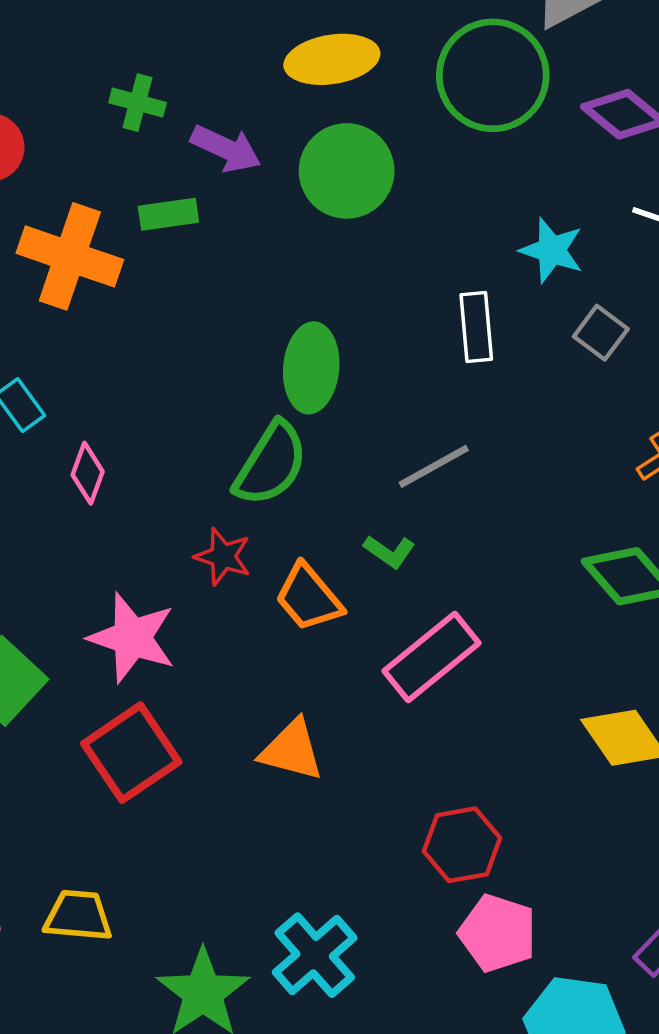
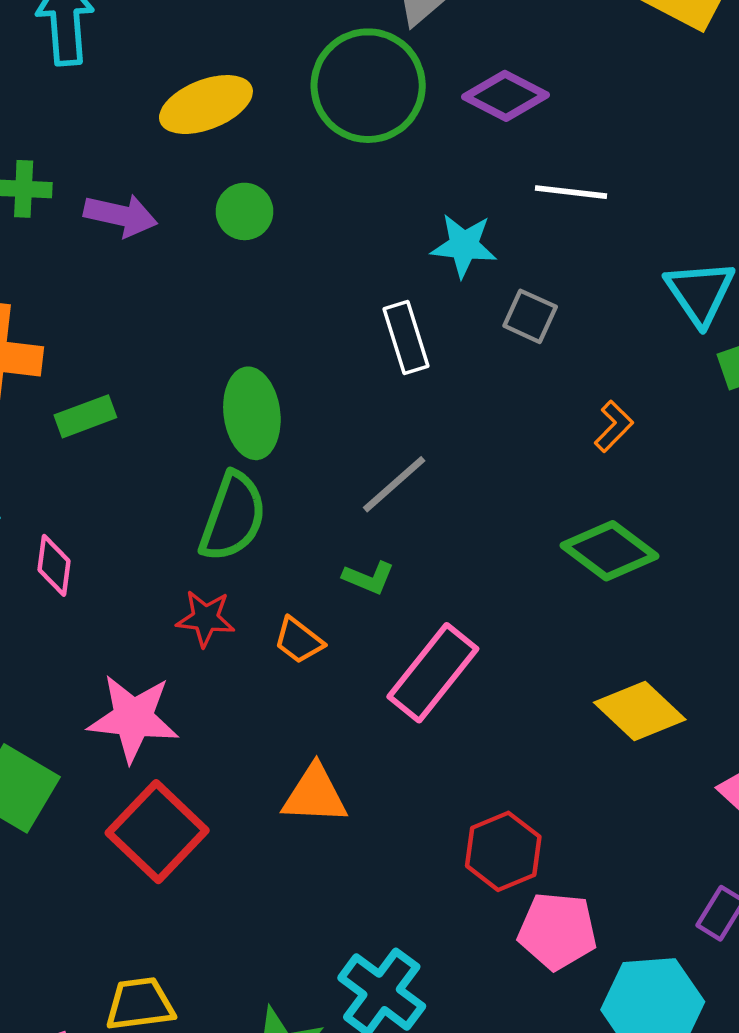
green circle: (347, 171) -> (245, 211), size x0.6
green rectangle: (168, 214) -> (85, 416), moved
orange trapezoid: (309, 598) -> (299, 640), size x0.7

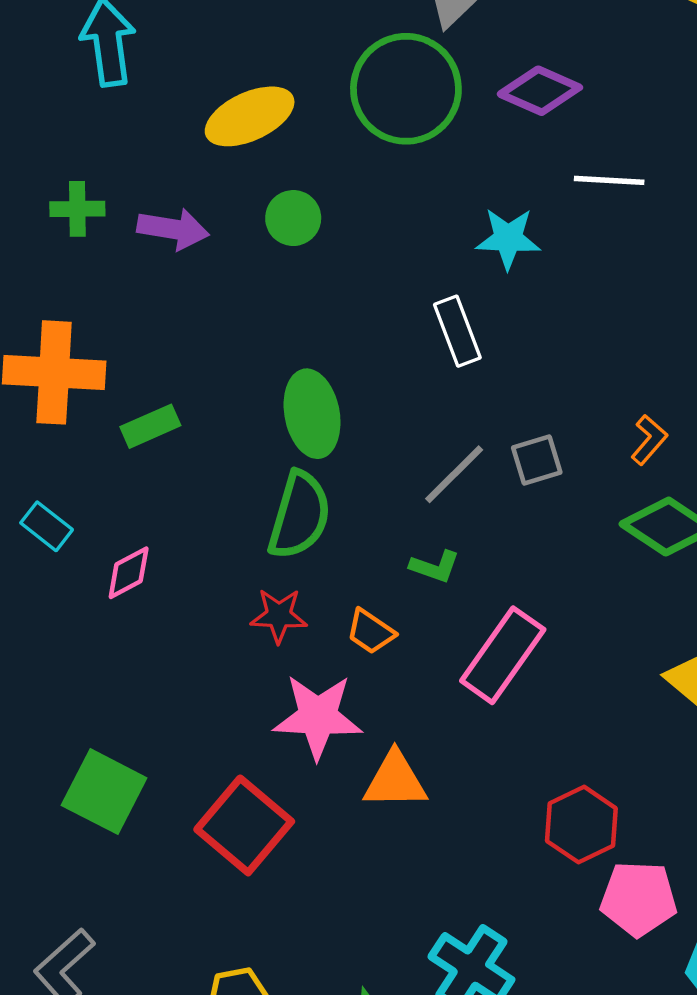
gray square: (530, 316) -> (537, 460), moved, turned -38
orange L-shape: (614, 426) -> (649, 440), moved
pink diamond: (54, 565) -> (129, 573), turned 58
pink star: (133, 718) -> (318, 717), moved

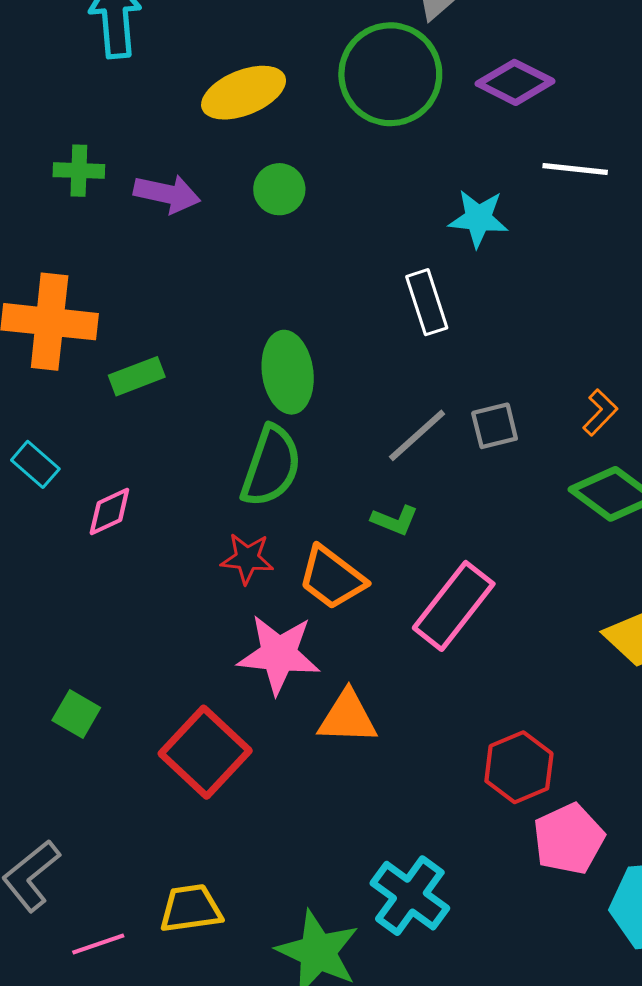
orange trapezoid: (371, 632) -> (332, 578), size x1.5
green square: (104, 792) -> (76, 714), size x0.6
pink pentagon: (639, 899) -> (569, 839), turned -30

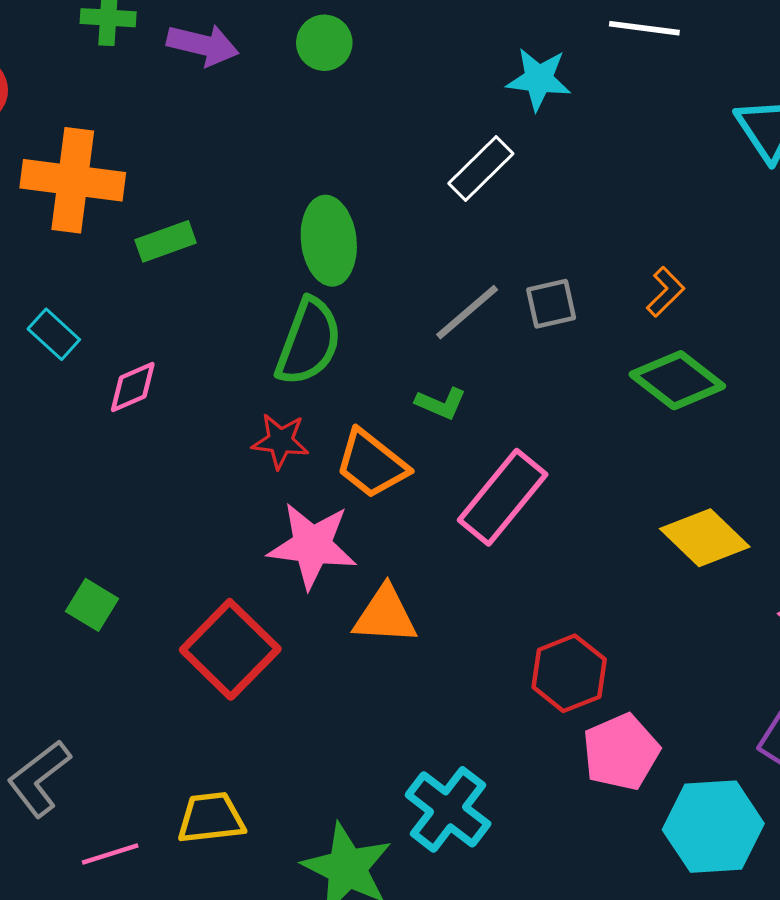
white rectangle: (427, 302) -> (481, 168), turned 62

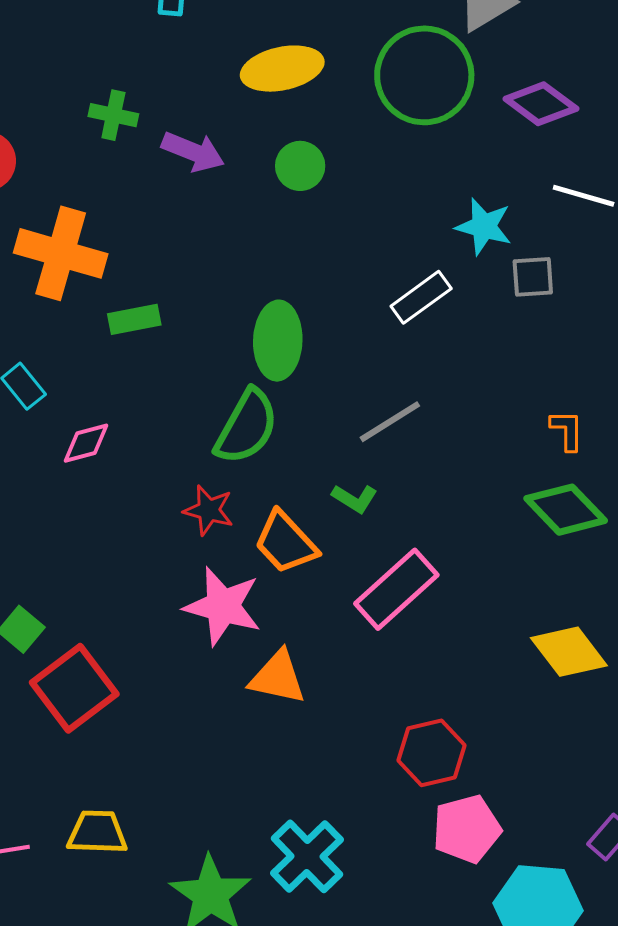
orange L-shape: (665, 292) -> (567, 430), turned -54
gray square: (551, 304) -> (533, 277), moved
red square: (230, 649) -> (74, 688), moved

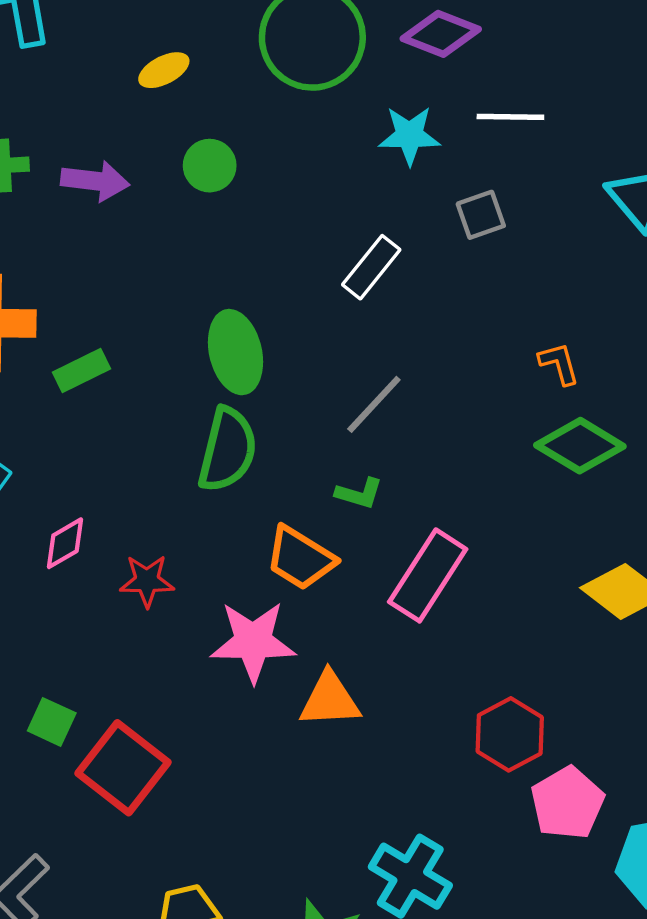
yellow ellipse: (282, 69) -> (164, 70), size x0.6
cyan star: (484, 226) -> (409, 135), moved
pink diamond: (86, 443) -> (65, 543), moved
red star: (209, 510) -> (147, 581), moved

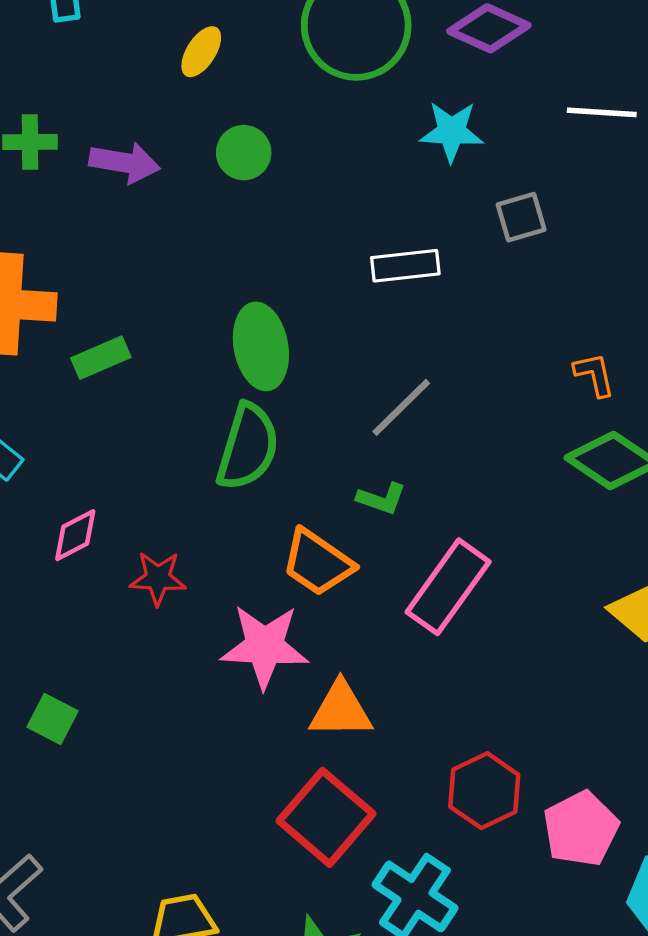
yellow ellipse: (164, 70) -> (201, 52), turned -33
white line: (510, 117) -> (602, 112), moved
white rectangle: (371, 267) -> (405, 266), turned 42
red hexagon: (510, 734) -> (484, 791), moved
red square: (123, 768) -> (326, 817), moved

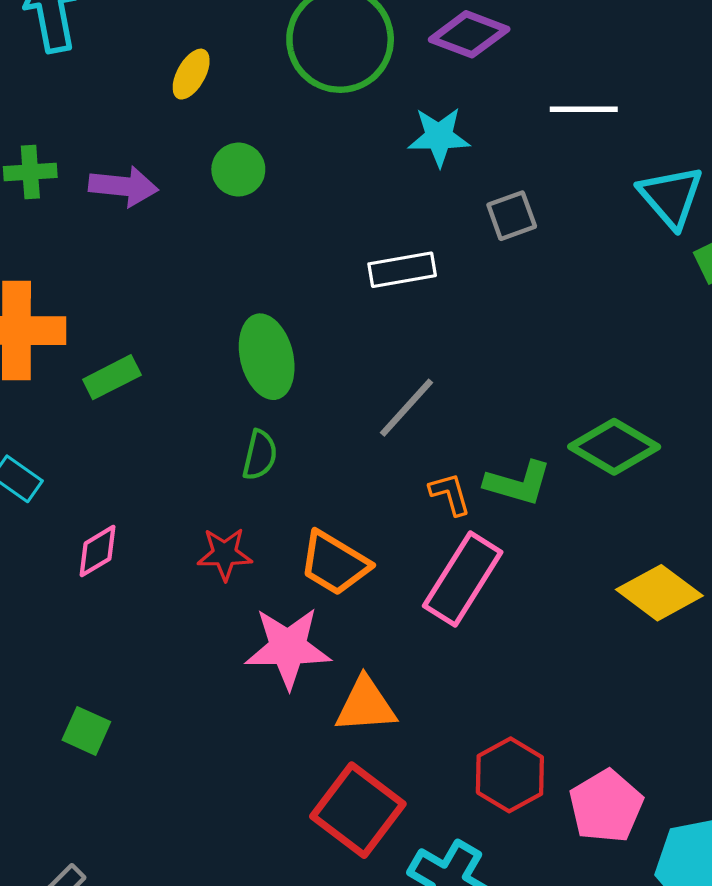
orange L-shape: (594, 375) -> (450, 494), moved
green semicircle: (248, 447) -> (260, 455), size x0.6
green L-shape: (381, 499) -> (518, 483), moved, size x1.4
red star: (158, 578) -> (225, 554), moved

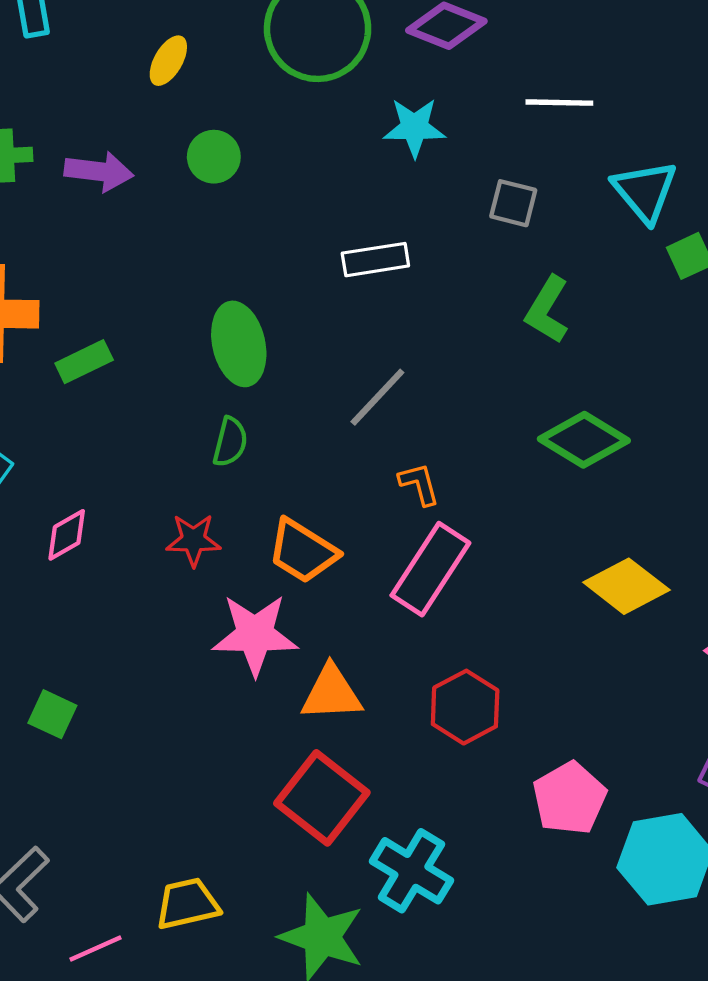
gray square: (512, 216) -> (513, 203), moved, turned 33
green L-shape: (518, 483) -> (547, 310), moved, turned 104
red hexagon: (510, 775) -> (465, 707), moved

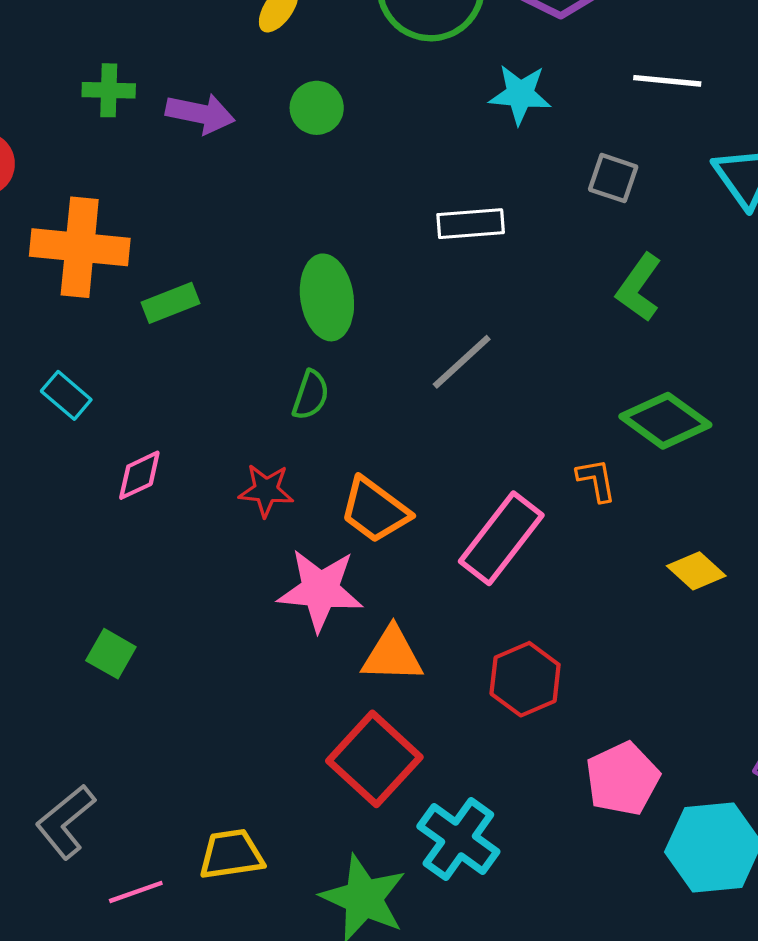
orange L-shape: (419, 484) -> (596, 480), moved
yellow diamond: (626, 586) -> (696, 571), size x0.7

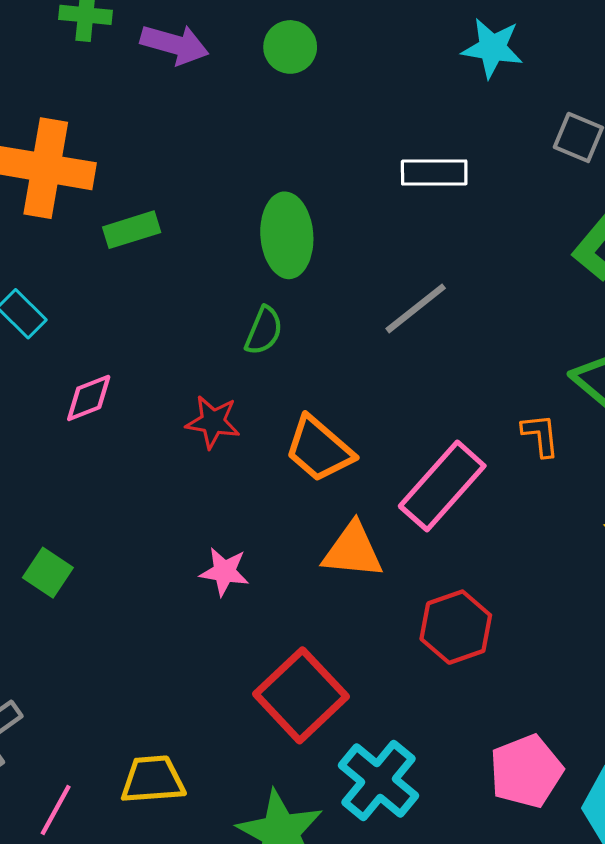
pink star: (320, 590) -> (224, 572), moved, size x0.6
orange triangle: (392, 655) -> (353, 551), moved
pink pentagon: (623, 779) -> (526, 771), moved
pink line: (136, 892) -> (56, 810), turned -46

